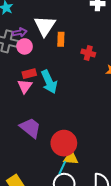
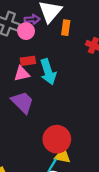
purple arrow: (20, 32) -> (32, 19), moved
pink triangle: (25, 86) -> (22, 74), turned 35
purple trapezoid: (30, 128) -> (22, 102), moved

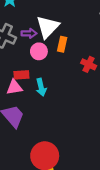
pink circle: (26, 31) -> (39, 51), moved
cyan arrow: (48, 72) -> (41, 87), size x0.7

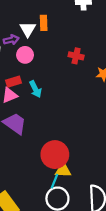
white triangle: (48, 27) -> (28, 29), size x0.7
orange rectangle: (62, 44) -> (44, 23), moved

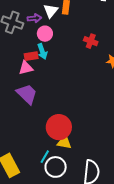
cyan arrow: (35, 89) -> (42, 51), moved
cyan line: (54, 181) -> (45, 157), moved

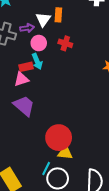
red cross: (91, 41) -> (65, 43), moved

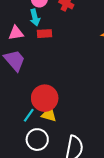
red rectangle: (26, 67) -> (44, 34), moved
cyan line: (46, 169) -> (29, 115), moved

